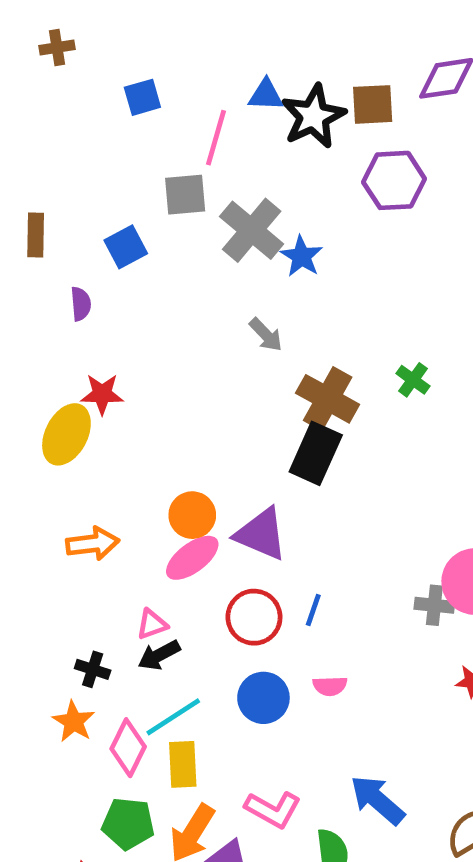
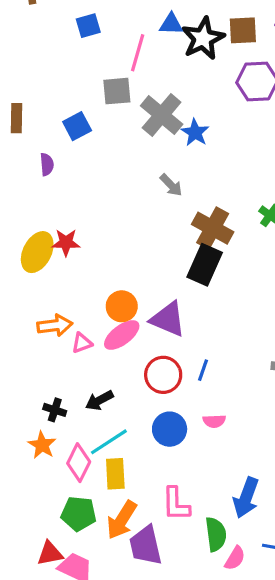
red star: (102, 394) -> (66, 243), moved
pink triangle: (152, 624) -> (82, 343), moved
blue arrow: (377, 800) -> (246, 498), turned -111
pink L-shape: (273, 809) -> (176, 504), turned 60

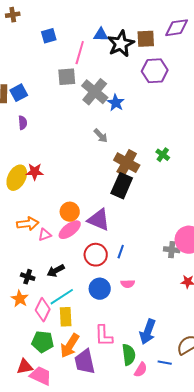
blue square: (77, 126) -> (19, 93), moved

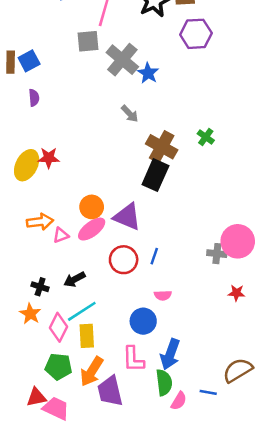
blue circle: (100, 289) -> (143, 321), moved
blue arrow: (148, 332) -> (170, 354), moved

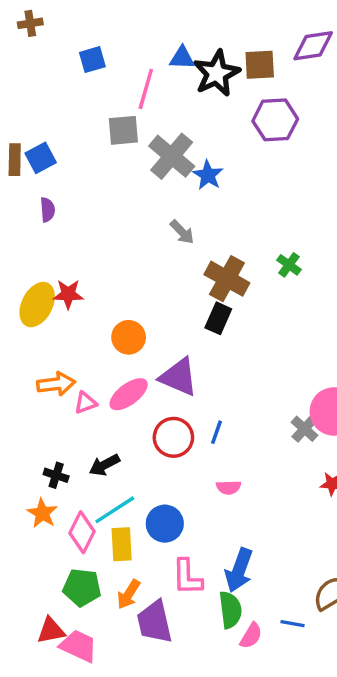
black rectangle: (155, 175) -> (218, 318), size x0.7
orange circle: (92, 207) -> (129, 337), moved
gray cross: (217, 254) -> (305, 429), turned 36
blue circle: (143, 321) -> (165, 524), moved
orange arrow: (92, 371) -> (129, 594), size x0.7

